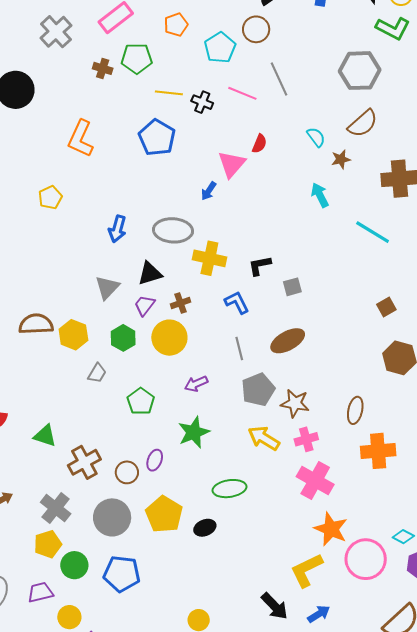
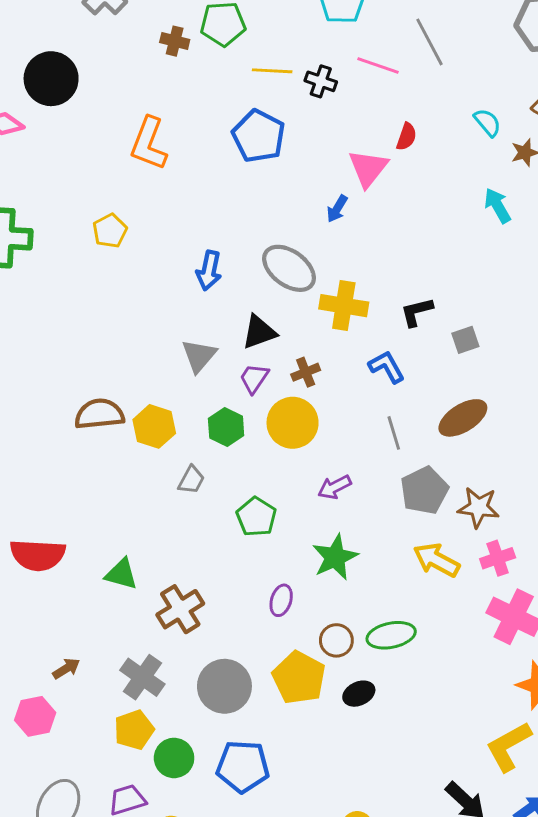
gray ellipse: (173, 230) -> (289, 268), turned 36
brown circle: (127, 472) -> (336, 640), moved

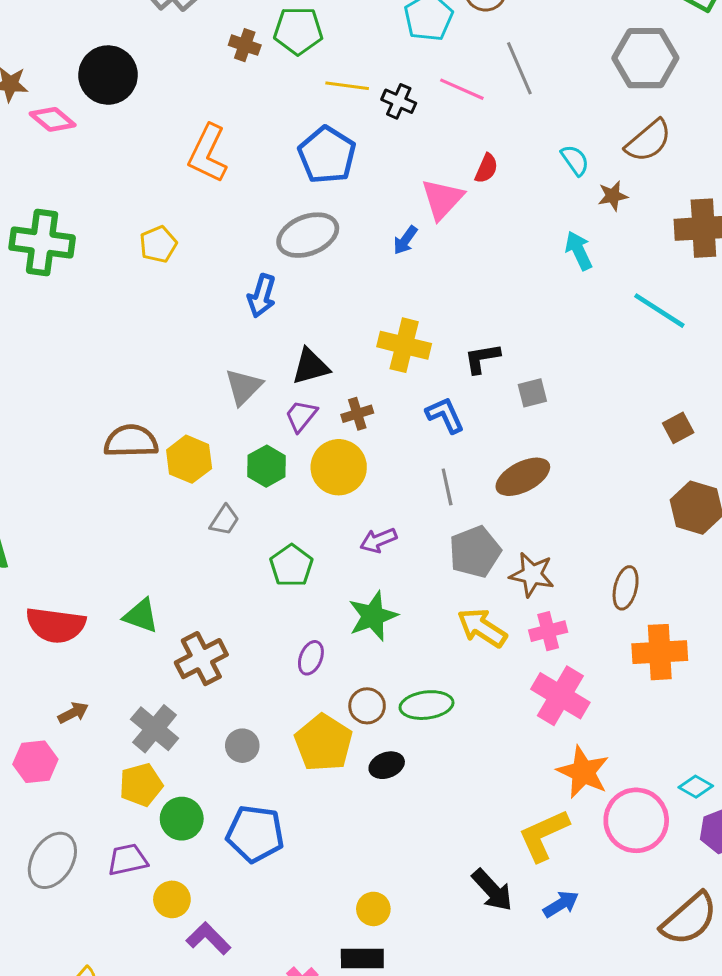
gray ellipse: (289, 268) -> (308, 235), moved, turned -62
red semicircle: (38, 555) -> (56, 625), moved
gray circle: (224, 686) -> (242, 746), size x0.6

